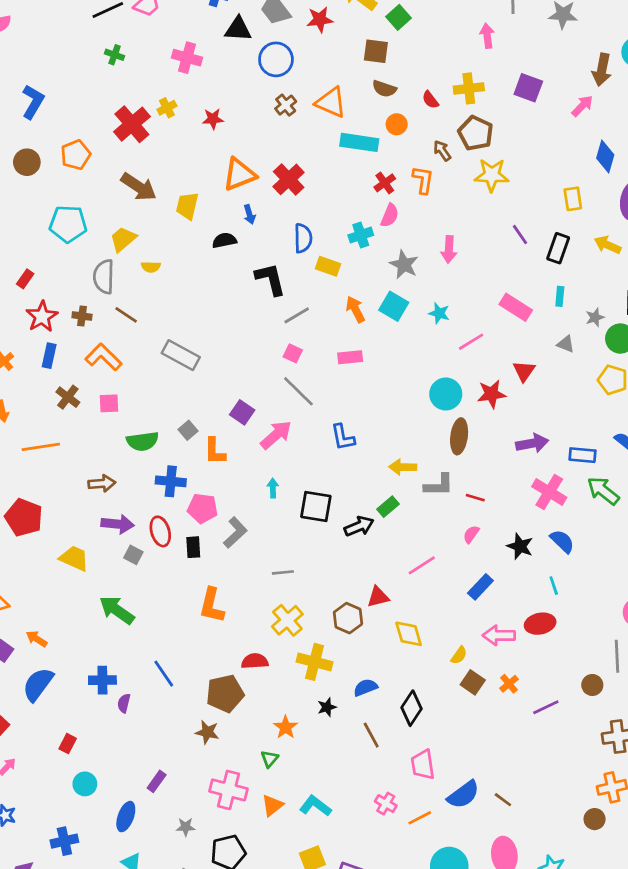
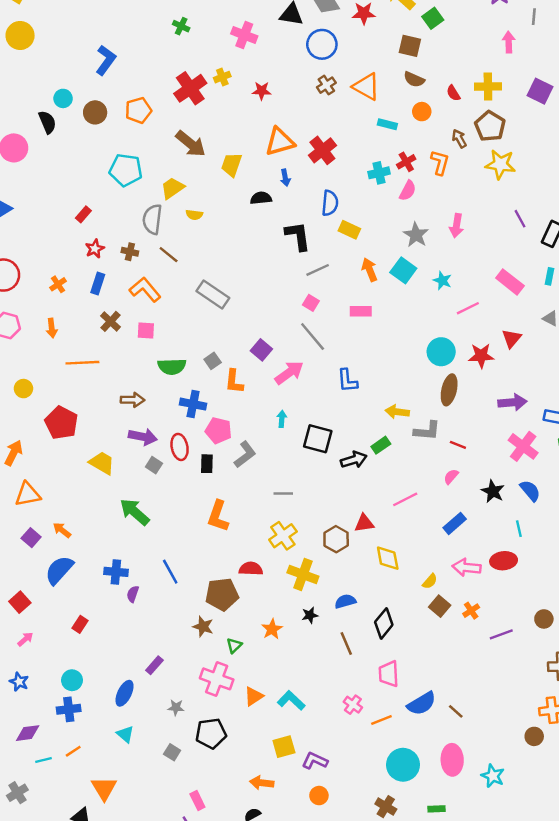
cyan rectangle: (359, 142) -> (387, 124), size x0.6
cyan cross: (361, 235) -> (379, 173), moved
red star: (42, 317) -> (95, 249), size x0.7
green triangle: (270, 759) -> (234, 646), moved
cyan circle: (85, 784) -> (72, 680), moved

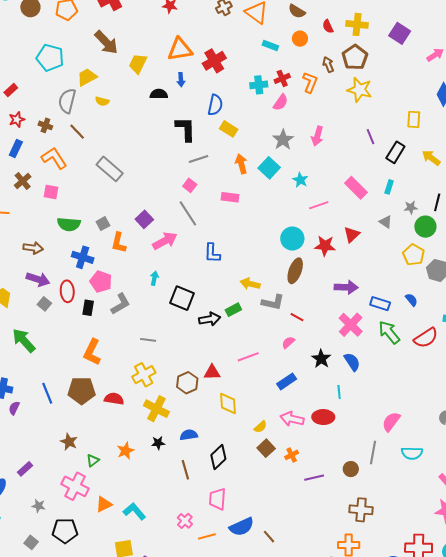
brown pentagon: (222, 594) -> (82, 391), moved

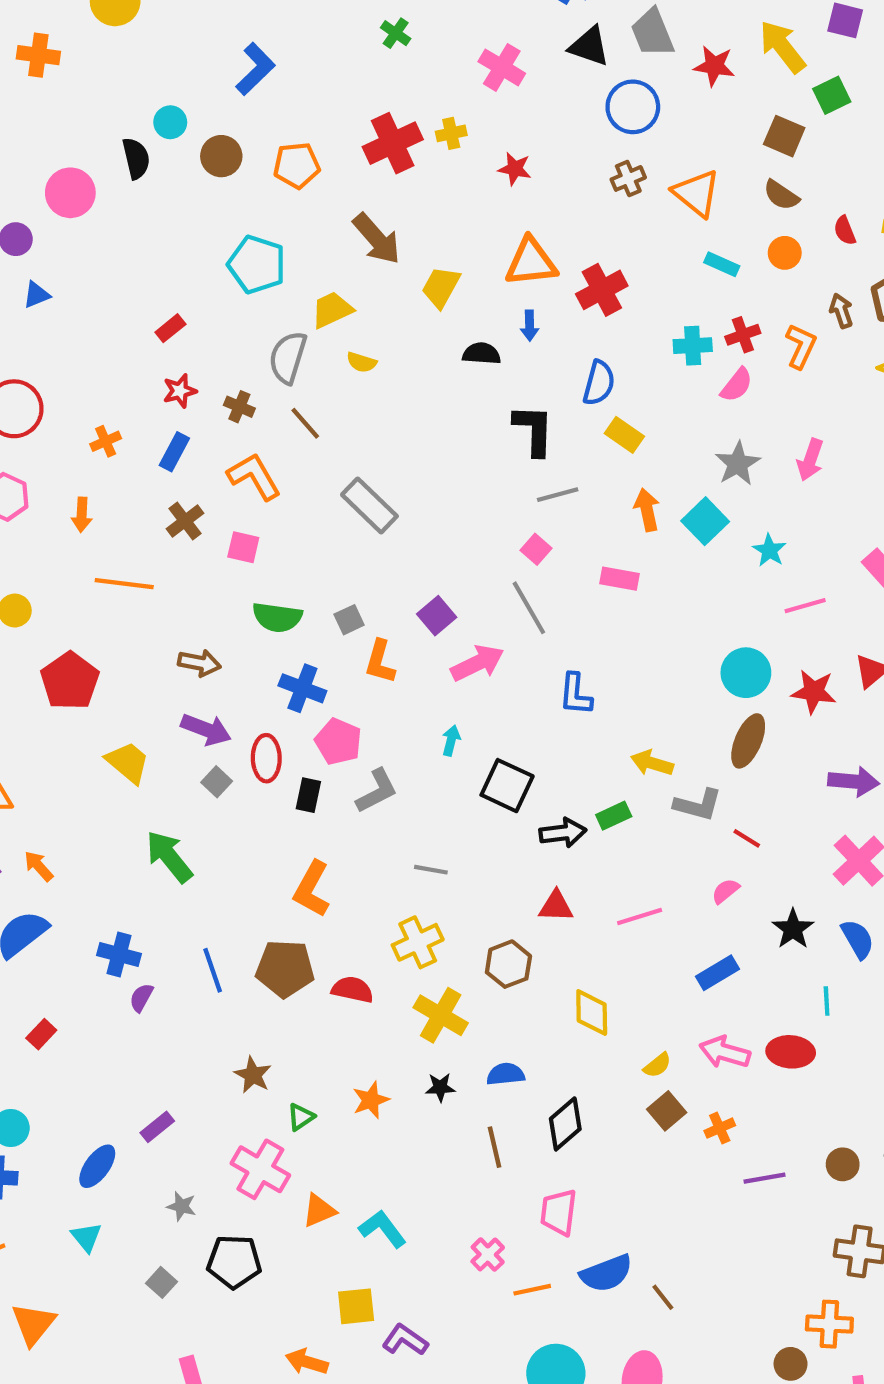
red triangle: (212, 372) -> (556, 906), moved

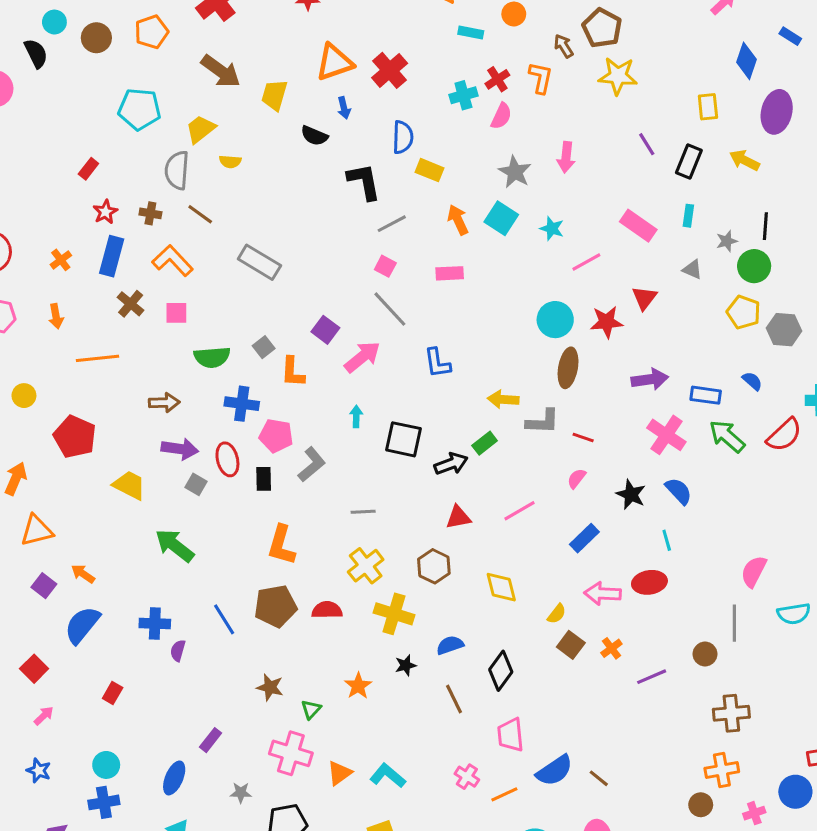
black semicircle: (482, 354) -> (314, 136), turned -148
blue rectangle: (174, 452) -> (112, 256), size x1.4

